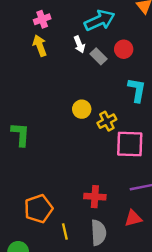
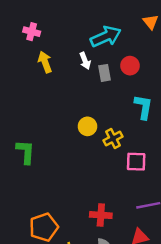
pink cross: (42, 19) -> (32, 32), moved, turned 35
gray rectangle: (98, 56) -> (104, 73), turned 35
pink square: (130, 144) -> (136, 162), size x0.7

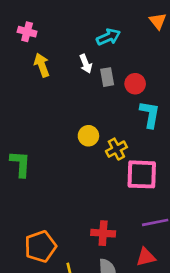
cyan arrow: (106, 36) -> (108, 37), size x0.7
red circle: (130, 66) -> (135, 84), moved
pink square: (136, 162) -> (142, 174), size x1.4

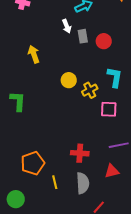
yellow arrow: (42, 65) -> (34, 54), moved
cyan L-shape: (150, 114) -> (115, 77), moved
pink square: (142, 174) -> (109, 109), size x0.7

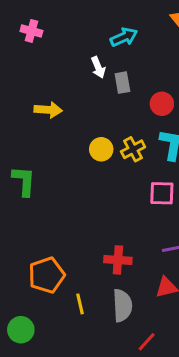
red circle: (104, 41) -> (162, 104), moved
yellow arrow: (34, 54) -> (48, 110), turned 114
yellow cross: (90, 90) -> (133, 149), moved

